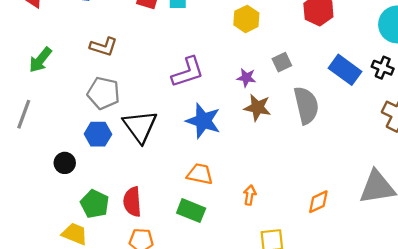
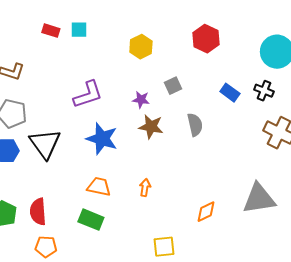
blue rectangle: (345, 70) -> (230, 93), size x0.7
gray semicircle: (306, 105) -> (195, 125), size x0.7
orange arrow: (250, 195) -> (145, 188), moved

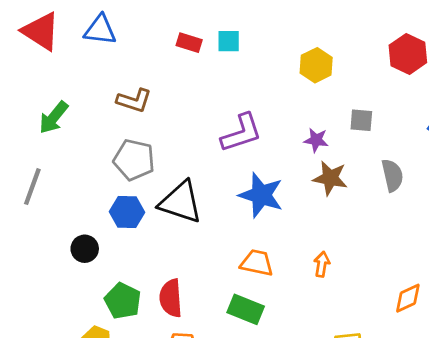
gray square: (173, 86) -> (361, 120), turned 30
black triangle: (45, 144) -> (181, 202), turned -36

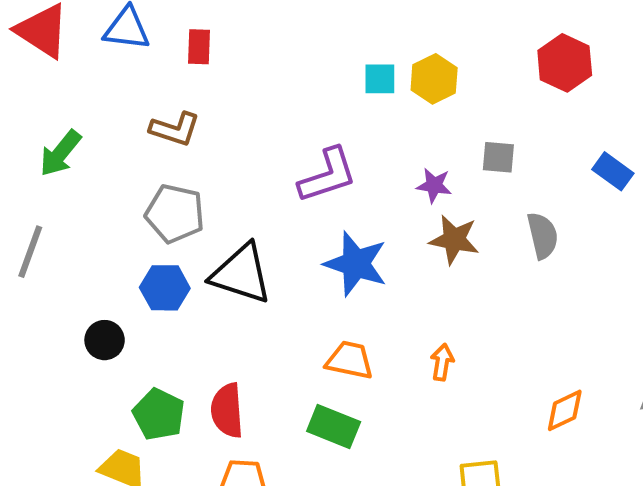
cyan square: (229, 41) -> (380, 79), moved
red rectangle: (189, 43) -> (199, 47), moved, turned 75

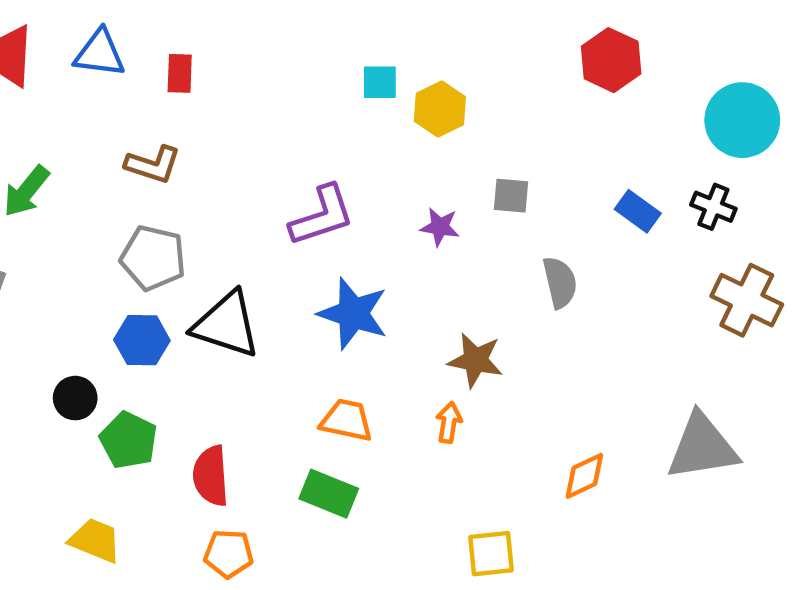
red hexagon: (565, 63) -> (611, 60), moved
cyan square: (380, 79) -> (380, 82), moved
brown star: (454, 240) -> (475, 360), moved
green pentagon: (159, 414) -> (129, 440), moved

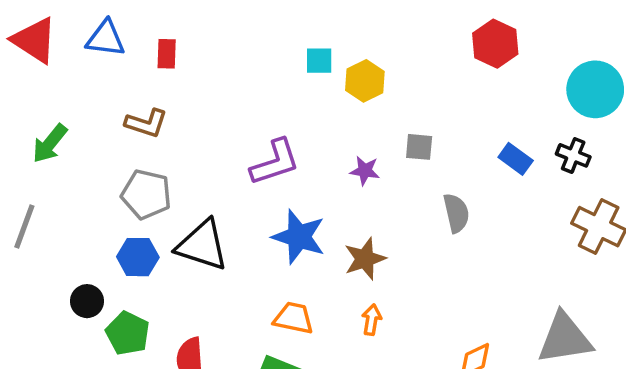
brown star: (475, 360) -> (365, 259), moved, turned -30

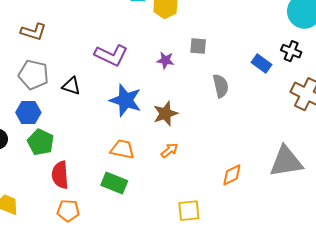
blue rectangle: (516, 159) -> (262, 63), moved
purple L-shape: (275, 162) -> (111, 55), turned 44
black triangle: (202, 245) -> (71, 86), moved, size x0.6
orange arrow: (372, 320) -> (169, 150), turned 42
green pentagon: (128, 333) -> (41, 142), moved

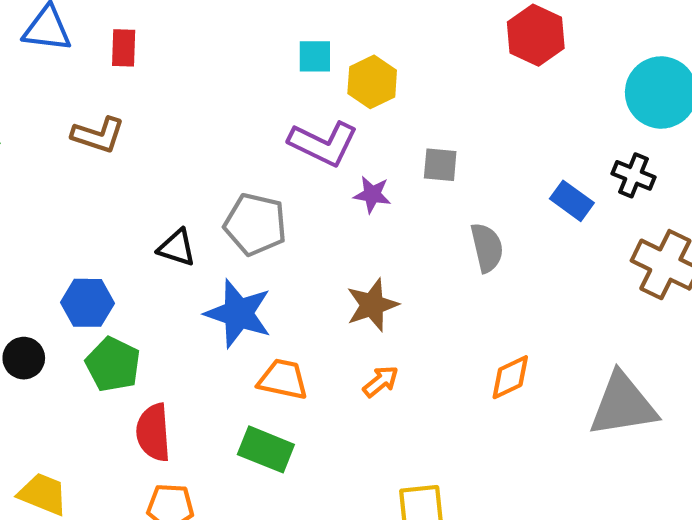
purple L-shape: (111, 55) -> (323, 143), moved
gray pentagon: (33, 75) -> (255, 224), moved
blue star: (125, 100) -> (238, 313), moved
orange diamond: (232, 175) -> (510, 377), moved

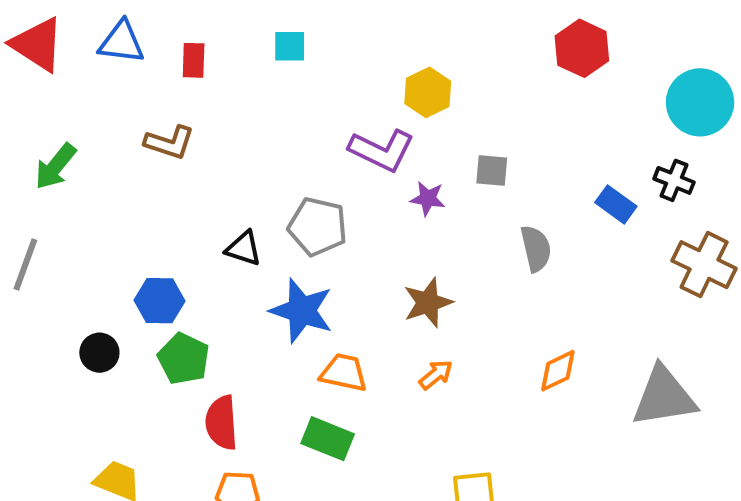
cyan square: (315, 56) -> (290, 46), moved

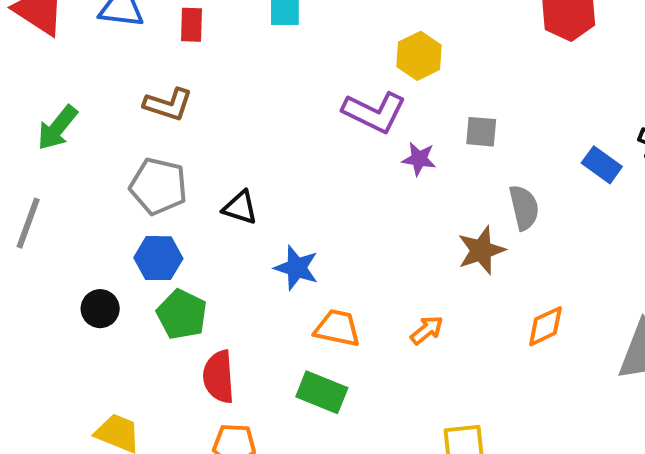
gray pentagon: (318, 226) -> (158, 186), moved
brown star: (428, 303) -> (481, 250), moved
blue star: (302, 311) -> (297, 268), size x0.7

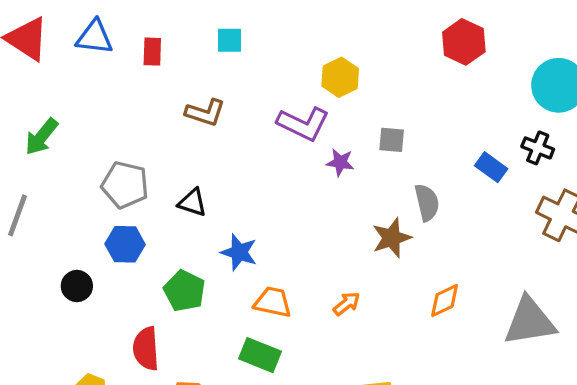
brown L-shape: (168, 104) -> (205, 113), moved
green pentagon: (182, 314) -> (184, 291), moved
red semicircle: (219, 377) -> (146, 349), moved

